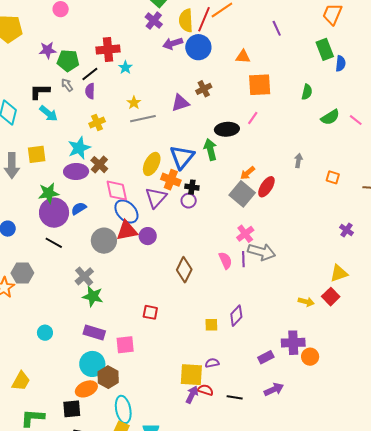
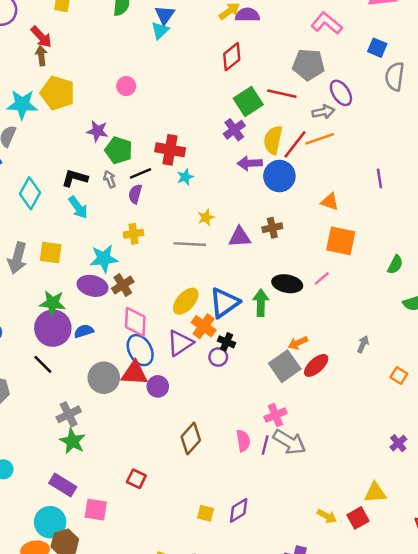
yellow star: (134, 103) -> (206, 217), moved

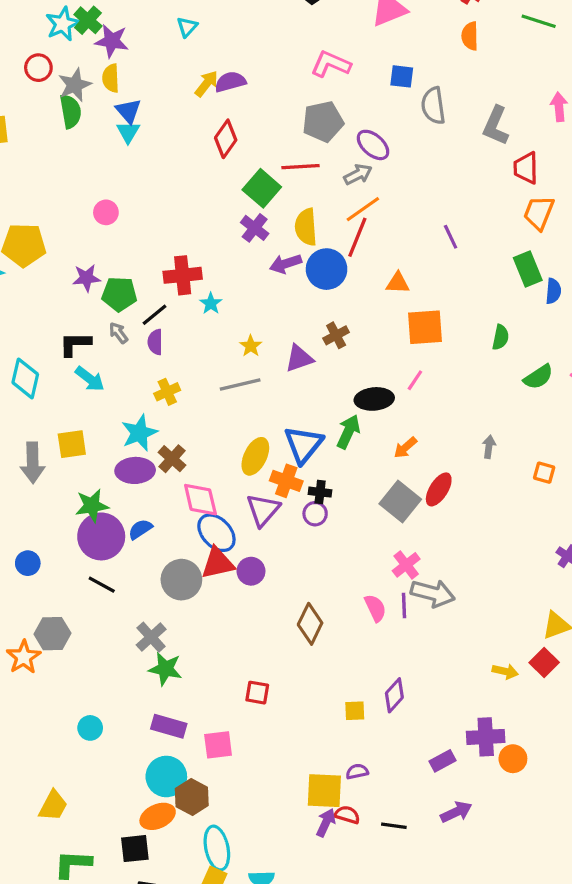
red line: (295, 144) -> (357, 237), moved
green arrow: (261, 303) -> (348, 432), turned 40
orange arrow: (298, 343) -> (405, 448), moved

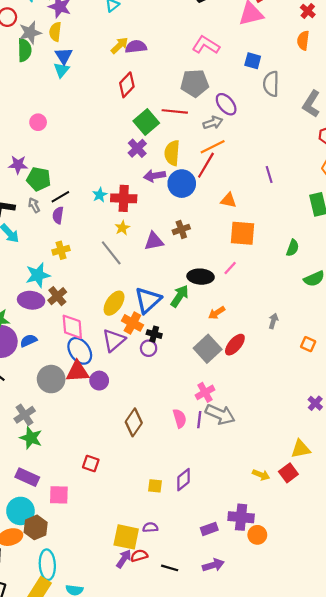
red cross: (183, 275) -> (124, 198), moved
gray line: (240, 384) -> (111, 253), turned 56
red semicircle: (347, 815) -> (139, 556), turned -42

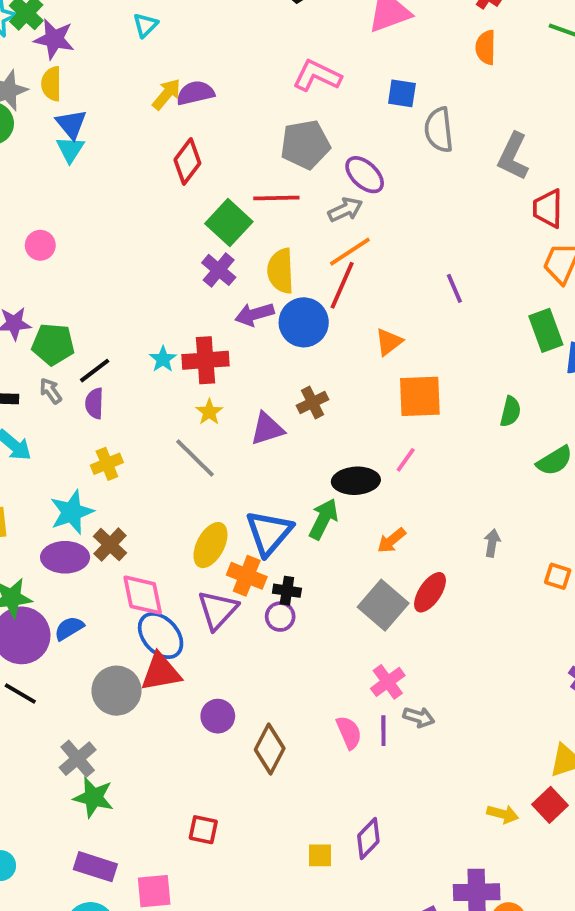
orange triangle: (229, 200) -> (389, 342), turned -42
purple circle: (99, 381) -> (218, 716), moved
gray arrow: (220, 414) -> (419, 717), size x0.6

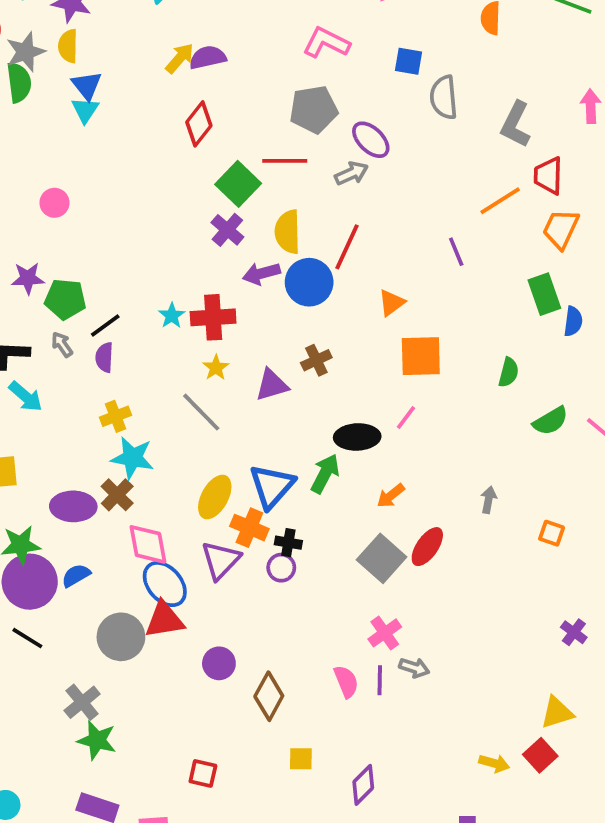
orange line: (350, 252) -> (500, 201), moved
cyan star: (72, 512) -> (132, 458), moved, turned 30
yellow square: (320, 855) -> (301, 759), moved

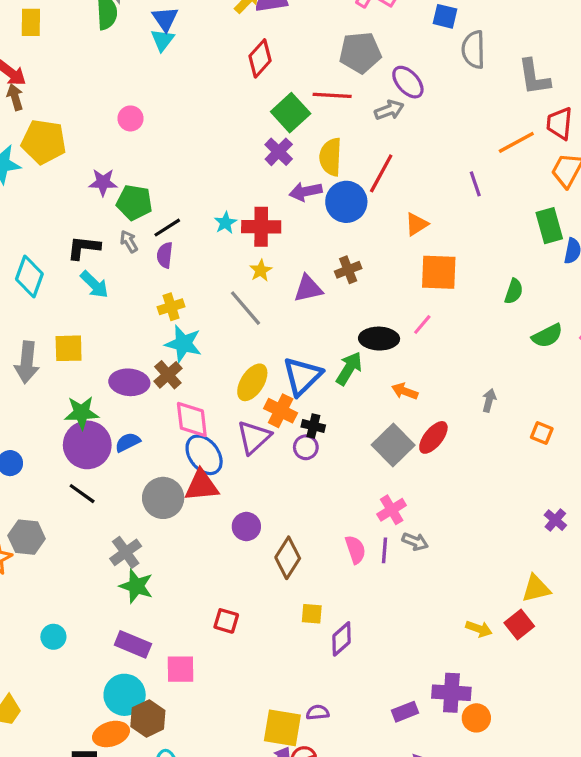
gray L-shape: (516, 124) -> (534, 77), turned -39
orange arrow: (391, 496) -> (405, 391), turned 55
purple diamond: (363, 785) -> (342, 639), moved

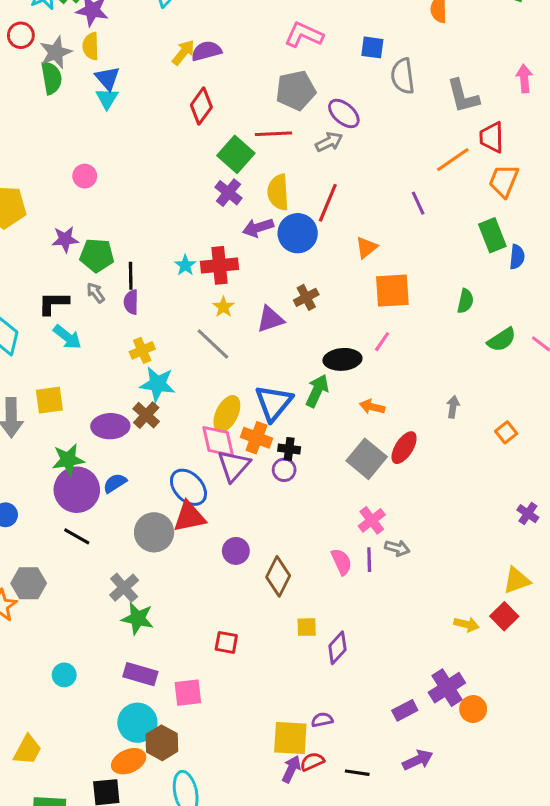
black line: (167, 228) -> (131, 276), turned -52
pink diamond: (192, 420) -> (218, 441), moved
orange square: (542, 433) -> (506, 432), turned 35
purple cross: (451, 693) -> (447, 688), turned -30

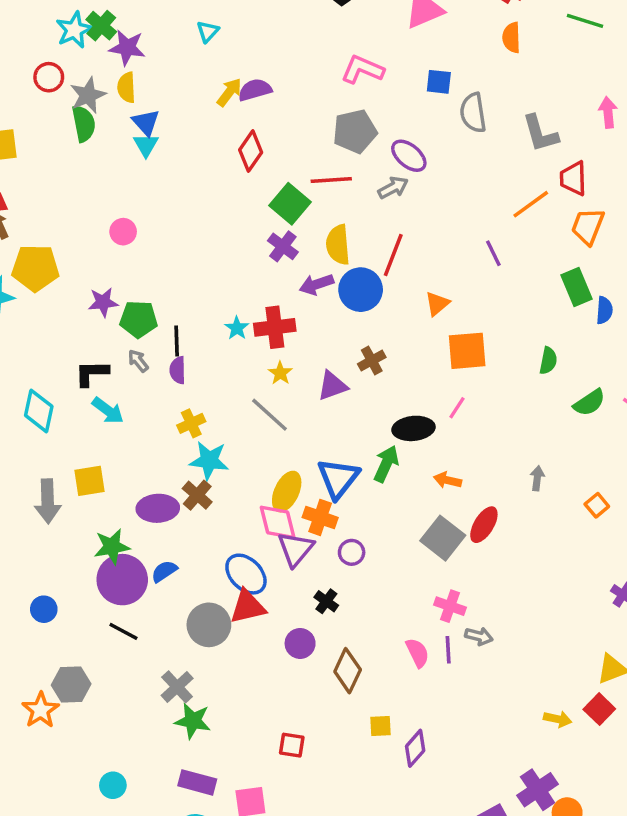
black cross: (289, 449) -> (326, 601), moved, turned 30
pink cross: (372, 520) -> (450, 606), turned -32

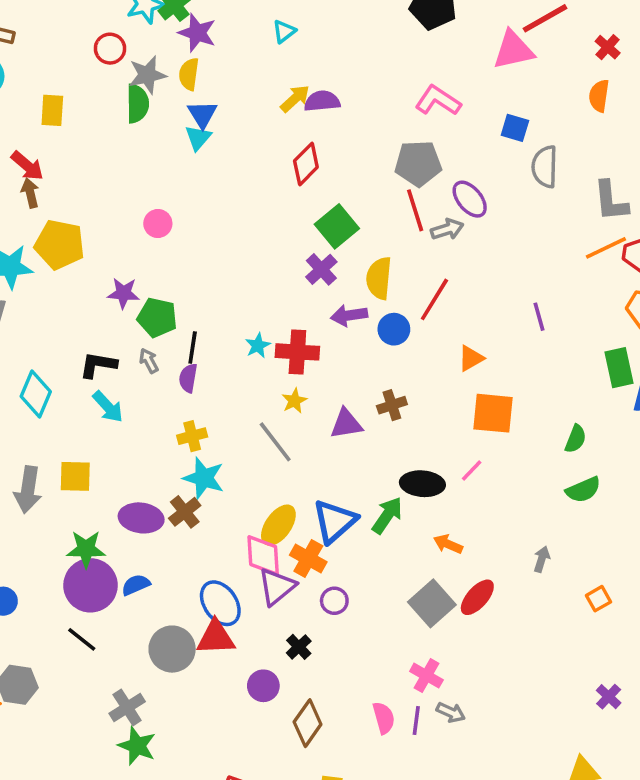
red line: (331, 180) -> (415, 210), moved, turned 66
orange line: (531, 204) -> (606, 248), moved
blue circle: (361, 290) -> (394, 329), size x0.7
green semicircle: (589, 403) -> (583, 490), moved

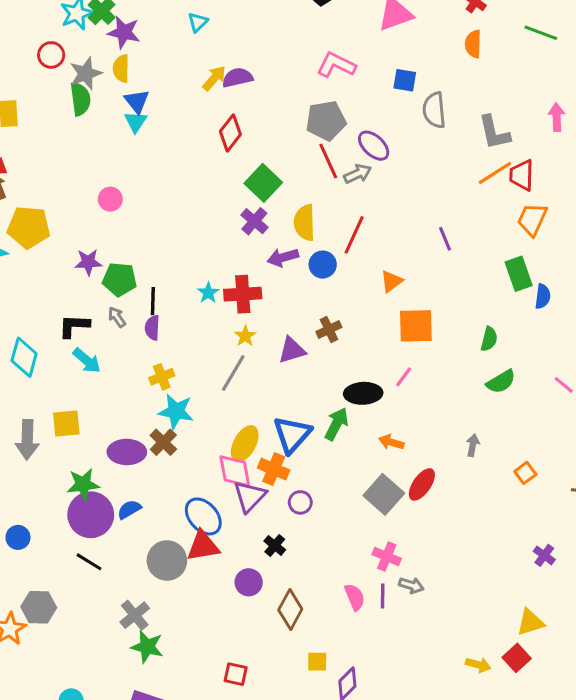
gray line: (275, 442) -> (233, 373), turned 75

